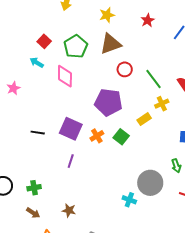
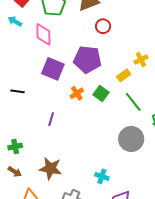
green line: (154, 79) -> (133, 102), moved
purple square: (71, 129) -> (53, 69), moved
cyan cross: (129, 200) -> (102, 176), moved
brown star: (69, 210) -> (50, 168), size x1.6

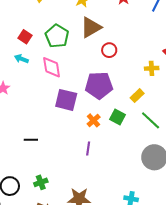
yellow cross: (141, 60) -> (152, 68), moved, turned 32
black line: (18, 91) -> (31, 140), moved
purple line: (51, 119) -> (88, 149), moved

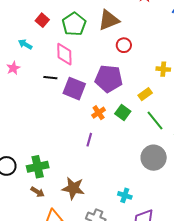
cyan arrow: (21, 59) -> (25, 44), moved
black line: (31, 140) -> (50, 78), moved
green cross: (41, 182) -> (38, 167), size x1.5

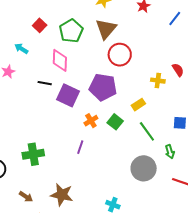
brown triangle: (109, 20) -> (106, 29), turned -30
red circle: (124, 45) -> (120, 55), size x1.5
green cross: (38, 167) -> (33, 154), moved

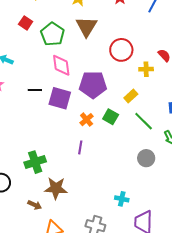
red square: (40, 25) -> (26, 23), moved
red circle: (120, 55) -> (121, 50), moved
pink diamond: (60, 60) -> (61, 65), moved
gray circle: (144, 168) -> (146, 158), size x0.7
brown star: (62, 195) -> (56, 188), moved

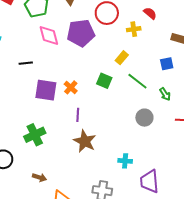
purple pentagon: (93, 85) -> (81, 33), moved
purple square: (60, 98) -> (46, 90), moved
orange cross: (87, 120) -> (71, 87), moved
brown star: (56, 188) -> (85, 141), moved, turned 30

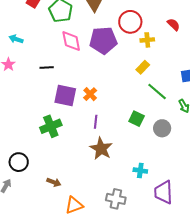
yellow cross: (134, 29) -> (147, 40), moved
green square: (104, 81) -> (137, 119), moved
green cross: (35, 135) -> (51, 126), moved

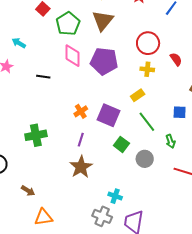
red circle: (130, 22) -> (148, 43), moved
purple square: (65, 95) -> (108, 115), moved
gray cross: (116, 199) -> (102, 216), moved

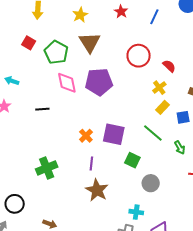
yellow cross: (147, 69) -> (159, 88), moved, turned -32
yellow rectangle: (138, 95) -> (162, 107), moved
gray circle: (145, 159) -> (151, 183), moved

